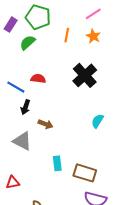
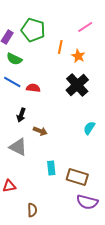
orange star: (93, 36) -> (78, 56), moved
green semicircle: (28, 43) -> (14, 59), moved, turned -112
blue line: (16, 87) -> (12, 82), moved

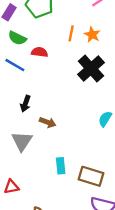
orange line: (60, 47) -> (71, 33), moved
red semicircle: (33, 88) -> (39, 52), moved
gray triangle: (18, 147) -> (22, 141), turned 36

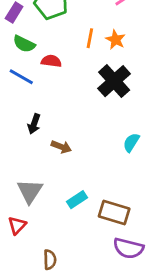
gray triangle: (22, 141) -> (30, 191), moved
cyan rectangle: (61, 166) -> (77, 200), turned 63
red triangle: (11, 187) -> (17, 225), turned -35

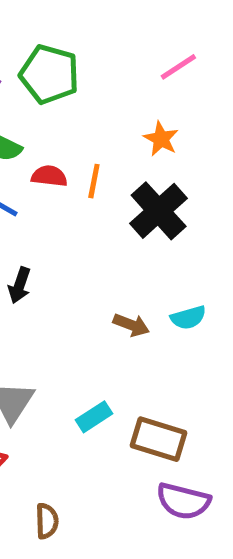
orange line: (90, 38) -> (94, 181), moved
cyan semicircle: (131, 142) -> (188, 318), turned -138
brown arrow: (61, 147) -> (131, 325), moved

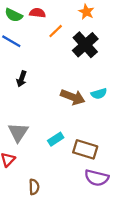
red semicircle: (49, 176) -> (37, 13), moved
orange line: (94, 181) -> (56, 31), turned 35
brown arrow: (131, 325) -> (73, 97), size x1.5

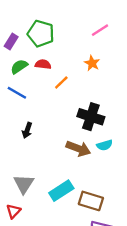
green semicircle: (14, 15) -> (19, 67), turned 120
black cross: (85, 45) -> (91, 117), moved, turned -30
cyan rectangle: (56, 139) -> (61, 191), size x1.5

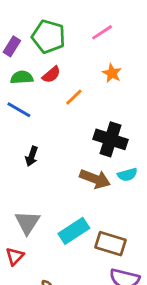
pink line: (100, 30) -> (102, 32), moved
red semicircle: (43, 64) -> (51, 75), turned 133
green semicircle: (19, 67) -> (22, 77), turned 30

